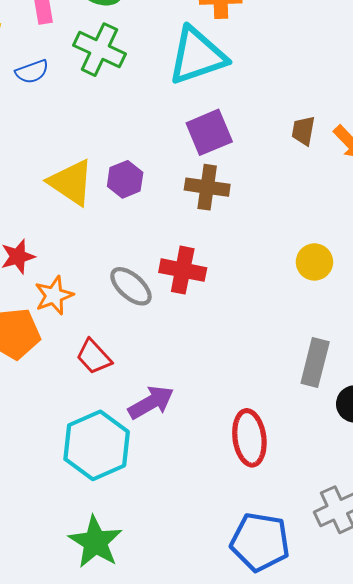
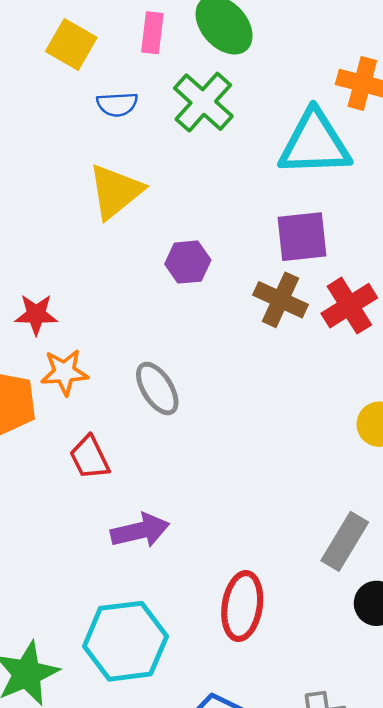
yellow triangle: (71, 182) -> (115, 191), moved, turned 30
red cross: (183, 270) -> (349, 306), moved, turned 30
cyan hexagon: (97, 445) -> (125, 641), moved

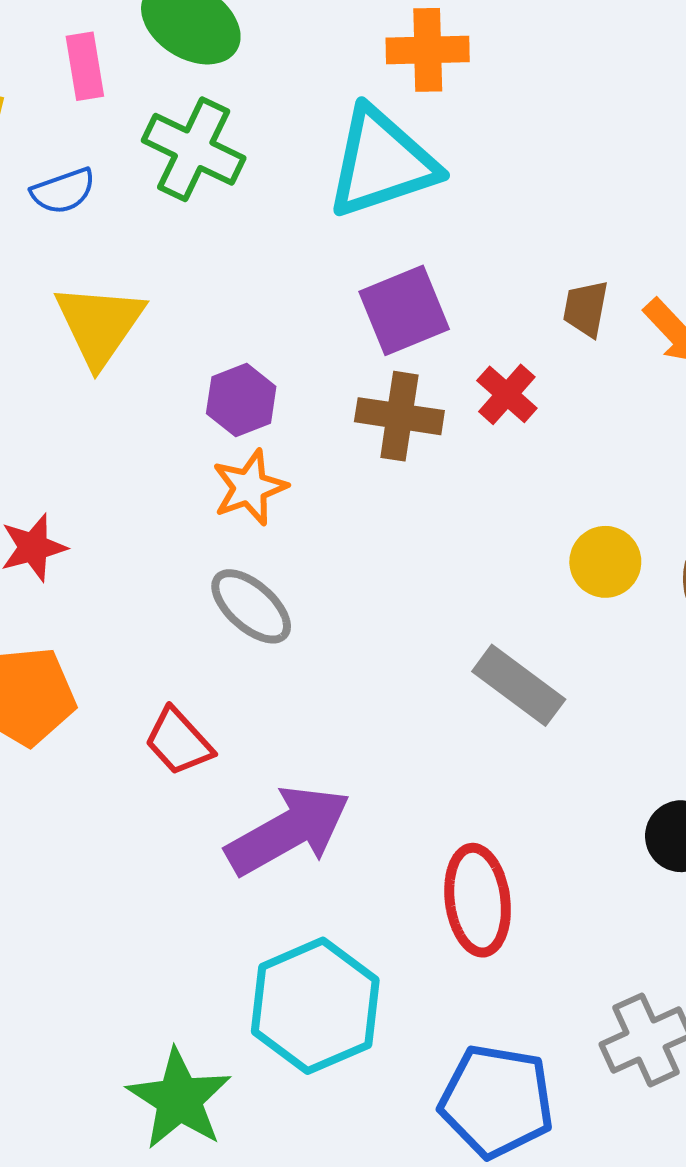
red cross: (349, 306) -> (507, 394), size x0.7
orange star: (64, 372) -> (250, 487), moved
purple arrow: (140, 530) -> (288, 831), size x1.4
gray rectangle: (345, 541) -> (519, 685), moved, turned -68

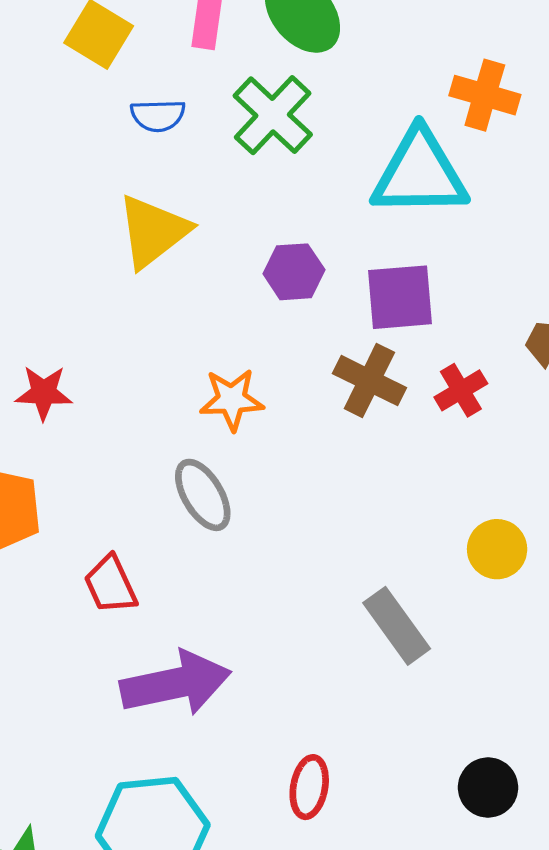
purple hexagon: (241, 400) -> (294, 272), moved
red ellipse: (478, 900) -> (309, 787), size x0.7

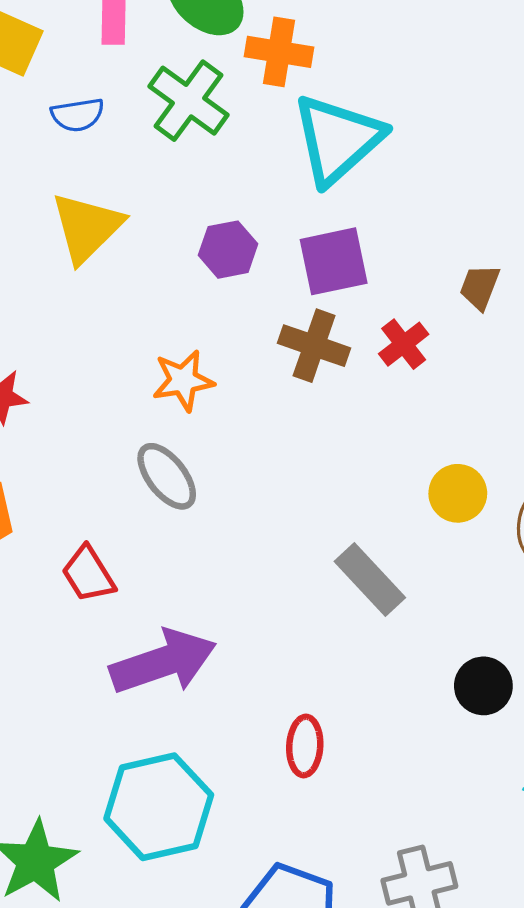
orange cross: (485, 95) -> (279, 52), moved
cyan triangle: (420, 173) -> (338, 139), turned -34
black circle: (488, 788) -> (483, 686), moved

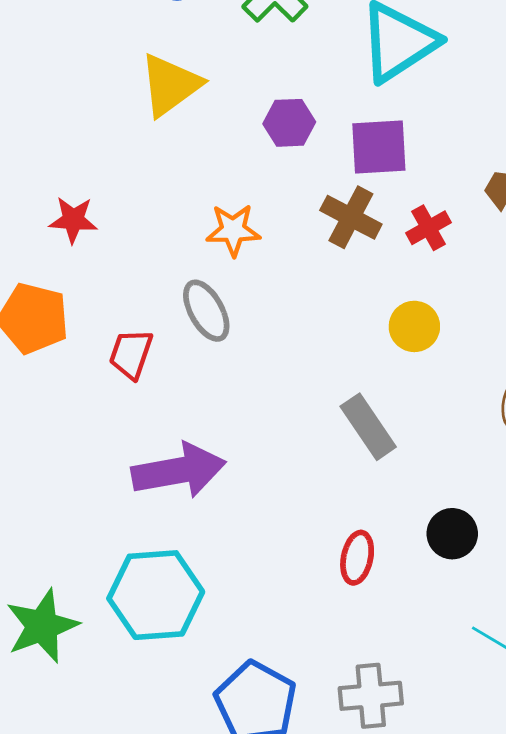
yellow circle: (458, 493) -> (414, 326), moved
red trapezoid: (88, 574) -> (131, 354), moved, turned 42
red ellipse: (305, 746) -> (357, 558), moved

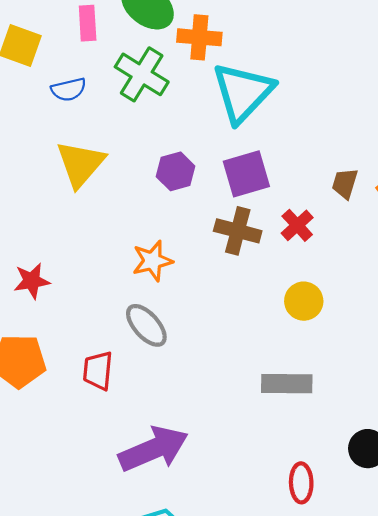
gray rectangle: (368, 427) -> (287, 384), turned -42

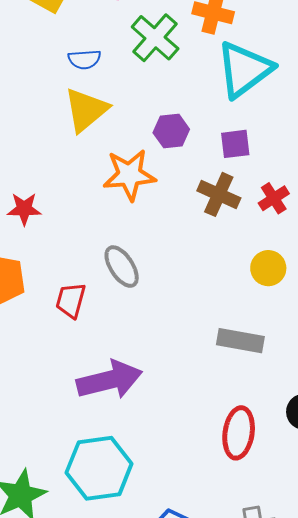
blue semicircle: (69, 89) -> (84, 59), moved
purple square: (246, 174) -> (235, 144), size x0.7
orange star: (152, 261) -> (129, 175), moved, size x1.4
red ellipse: (301, 483) -> (239, 433), size x1.4

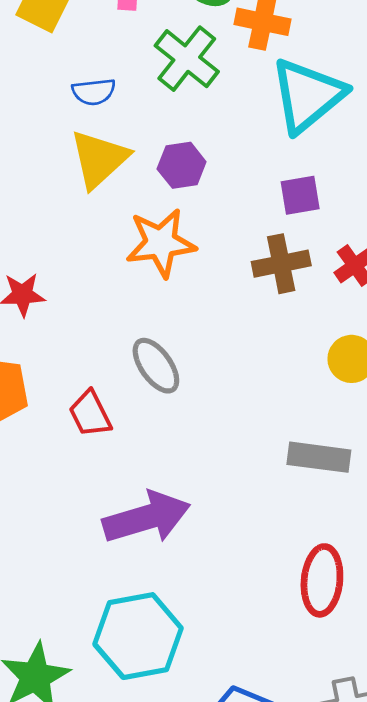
purple hexagon: (171, 131) -> (182, 165), moved
brown cross: (219, 194) -> (281, 264), turned -33
red trapezoid: (71, 300) -> (90, 414), turned -39

